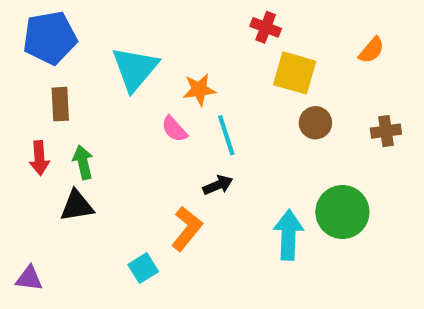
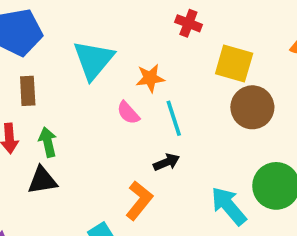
red cross: (266, 27) -> (188, 23), moved
brown circle: (315, 123) -> (252, 107), size x1.5
cyan arrow: (288, 235) -> (229, 206), turned -42

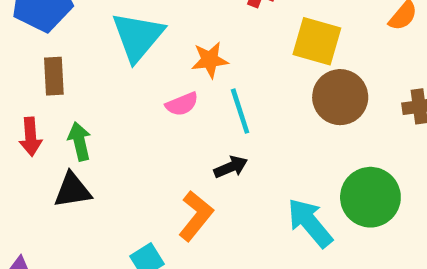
pink semicircle: (128, 113) -> (182, 104), turned -70

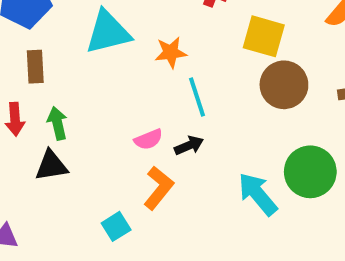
cyan triangle: (138, 37) -> (108, 32), turned 36
pink semicircle: (182, 104) -> (148, 139), moved

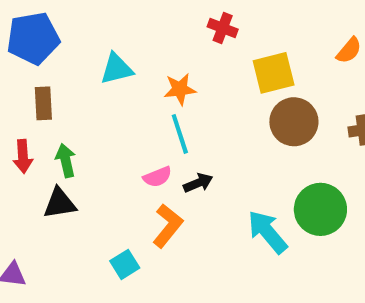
cyan triangle: (108, 32) -> (117, 69), size x0.7
yellow square: (264, 36) -> (274, 73), turned -30
cyan line: (197, 97) -> (180, 134), moved

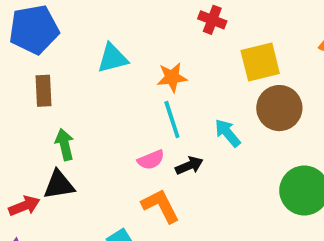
red arrow: (23, 156) -> (24, 206), moved, turned -108
orange L-shape: (168, 226) -> (160, 206), turned -66
cyan arrow: (267, 232) -> (228, 133), moved, size x0.7

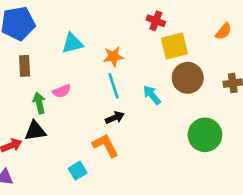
red cross: (212, 20) -> (156, 21), moved
pink semicircle: (151, 160) -> (62, 91), moved
black arrow: (189, 166) -> (115, 118), moved

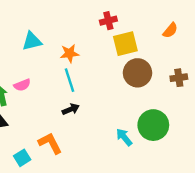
red cross: (156, 21) -> (108, 21), turned -35
cyan arrow: (152, 95) -> (124, 137), moved
orange L-shape: (105, 145) -> (50, 143), moved
cyan square: (78, 171) -> (22, 158), moved

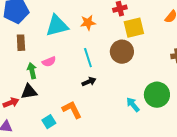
cyan triangle: (32, 41) -> (57, 26), size x1.4
orange star: (70, 53) -> (88, 23), moved
brown circle: (137, 73) -> (122, 52), moved

